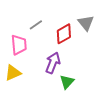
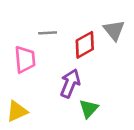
gray line: (36, 25) -> (48, 33), turned 32
yellow triangle: (13, 73) -> (17, 111), moved

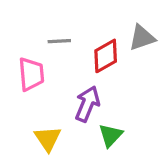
gray triangle: (114, 30) -> (142, 38), turned 50
yellow triangle: (17, 111) -> (48, 139), moved, turned -40

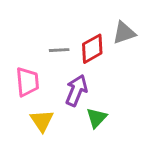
gray line: (59, 41) -> (59, 50), moved
pink trapezoid: (31, 74) -> (27, 82), moved

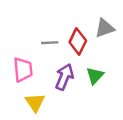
red diamond: (92, 49) -> (78, 41), turned -35
green triangle: (97, 118) -> (95, 76), moved

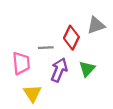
gray line: (50, 43) -> (46, 48), moved

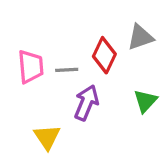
pink trapezoid: (21, 63) -> (31, 67), moved
green triangle: (87, 69) -> (145, 101), moved

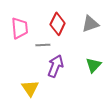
red diamond: (104, 55) -> (58, 24), moved
pink trapezoid: (31, 67) -> (20, 28), moved

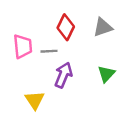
pink trapezoid: (20, 28) -> (23, 46), moved

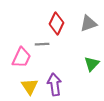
pink trapezoid: (23, 46) -> (21, 58), moved, turned 30
purple arrow: (63, 75) -> (54, 84), moved, turned -30

